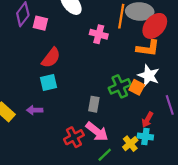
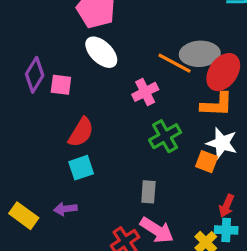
orange line: (121, 16) -> (174, 63), turned -65
pink cross: (99, 34) -> (145, 92), turned -36
green cross: (120, 86) -> (165, 136), moved

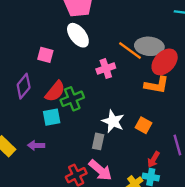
purple diamond: (35, 75) -> (24, 86), moved
green cross: (165, 136) -> (72, 99), moved
white star: (222, 143) -> (113, 121), moved

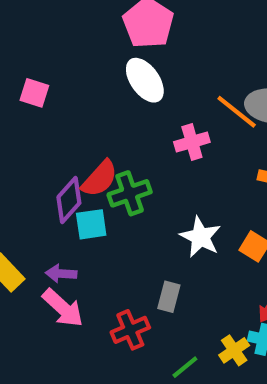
pink square: (45, 55) -> (34, 93), moved
purple diamond: (24, 86) -> (69, 200), moved
gray rectangle: (98, 141) -> (169, 297), moved
pink arrow: (100, 170) -> (63, 308), moved

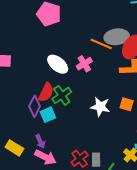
white ellipse: (145, 80) -> (58, 64), moved
purple arrow: (61, 274) -> (40, 141), turned -104
gray rectangle: (169, 297) -> (96, 160), moved

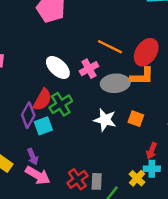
gray ellipse: (117, 37) -> (115, 83), moved

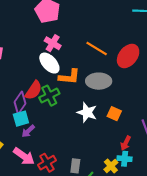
pink cross: (89, 69) -> (53, 43), moved, turned -35
orange L-shape: (142, 76) -> (69, 77), moved
cyan square: (43, 126) -> (21, 119), moved
purple arrow: (33, 157) -> (28, 131), moved, turned 64
red cross: (77, 179) -> (47, 163), moved

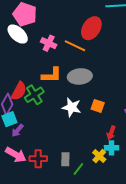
pink cross: (53, 43) -> (49, 43), moved
red ellipse: (128, 56) -> (91, 28), moved
white ellipse: (49, 63) -> (18, 34), moved
red cross: (47, 163) -> (38, 159), turned 36

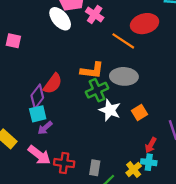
red ellipse: (91, 28) -> (145, 24), turned 35
pink cross: (49, 43) -> (95, 15), moved
green cross: (34, 95) -> (97, 90), moved
orange square: (98, 106) -> (140, 113), turned 32

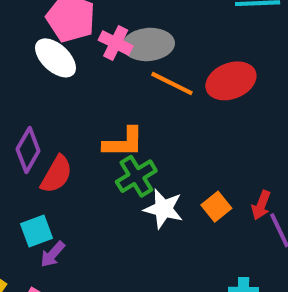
red ellipse: (145, 24) -> (231, 81), moved
gray ellipse: (124, 76) -> (148, 44), moved
purple diamond: (37, 97) -> (28, 150), moved
red arrow: (151, 145) -> (261, 205), moved

